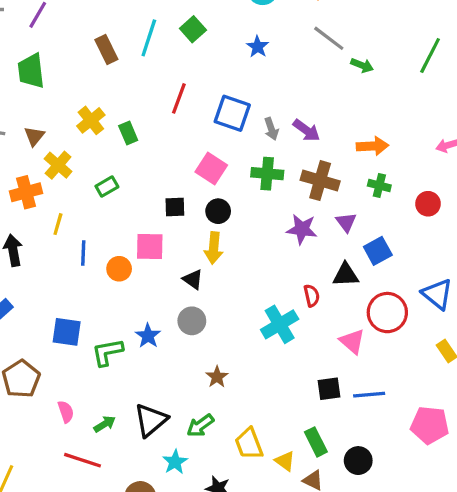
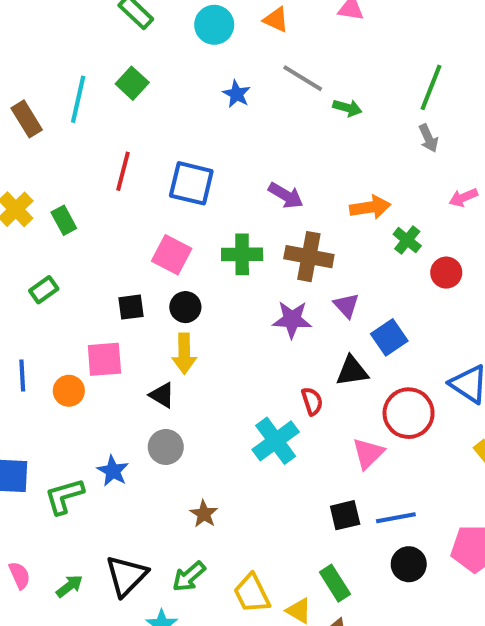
blue star: (258, 47) -> (237, 94), moved
gray arrow: (271, 129) -> (428, 138), moved
green cross: (379, 185) -> (407, 240), moved, turned 30
pink triangle: (352, 341) -> (368, 453), turned 40
black circle: (358, 461) -> (409, 564), moved

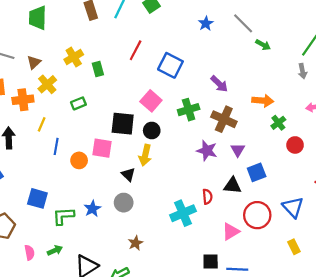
green cross: (242, 254) -> (189, 110), turned -30
black square: (131, 307) -> (123, 124), size x1.6
green arrow: (69, 586) -> (55, 250), moved

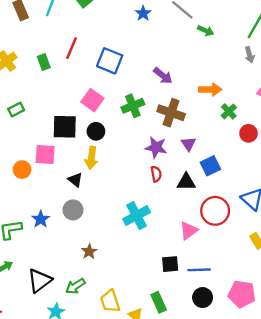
green rectangle: (98, 69) -> (44, 62), moved
red semicircle: (207, 197) -> (156, 174), moved

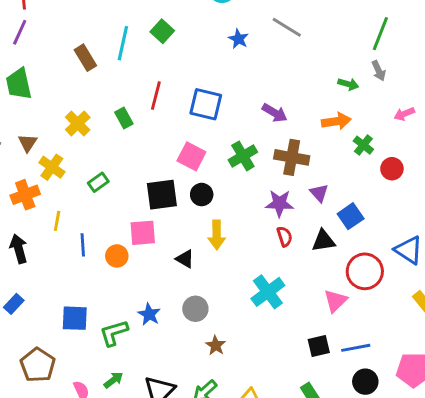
green arrow: (206, 31) -> (348, 84), moved
yellow arrow: (91, 158) -> (217, 235), moved
gray circle: (73, 210) -> (195, 309), moved

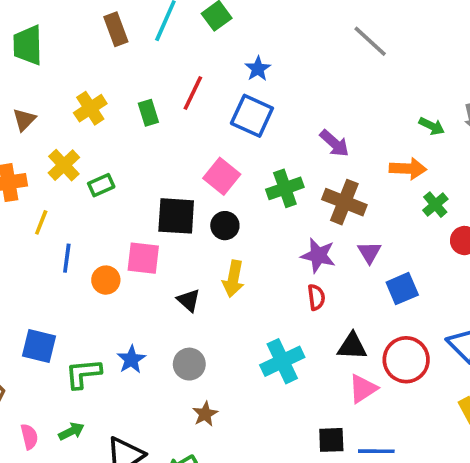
blue star: (238, 39) -> (258, 69), moved
yellow cross: (52, 167) -> (64, 165), moved
black triangle: (323, 241) -> (352, 346), moved

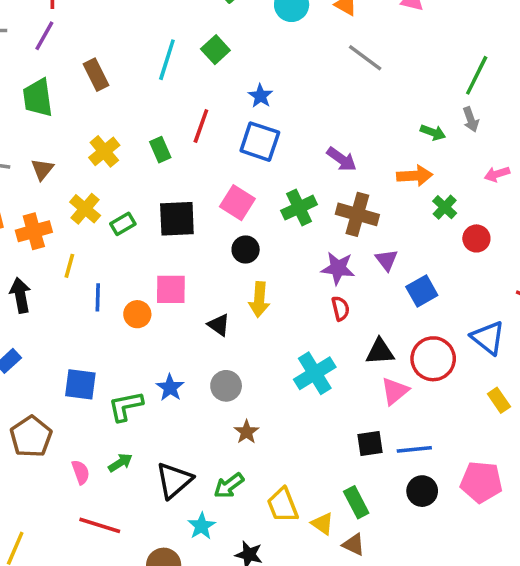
brown rectangle: (116, 29) -> (96, 75), moved
black square: (176, 216) -> (177, 219), moved

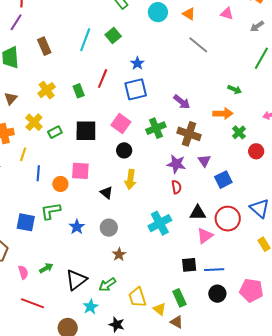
gray arrow: (471, 120) -> (257, 26), moved, turned 72
blue square: (260, 142) -> (136, 89), turned -35
green L-shape: (126, 406) -> (51, 211), moved

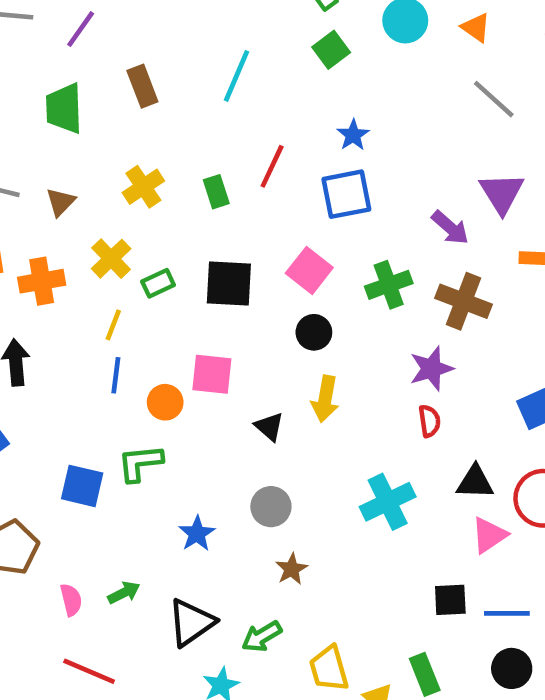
green square: (113, 36) -> (331, 50), moved
yellow line: (23, 154) -> (113, 325), moved
purple triangle: (204, 161) -> (502, 193), moved, size x1.5
purple star: (176, 164) -> (431, 369), turned -30
blue star: (77, 227) -> (197, 534), moved

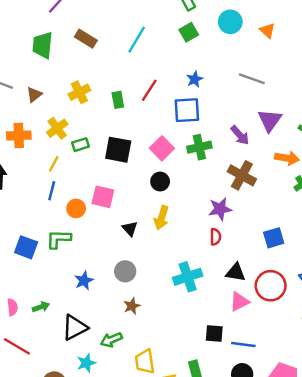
brown rectangle: (142, 86) -> (86, 39), turned -45
gray line: (494, 99) -> (252, 79), moved, turned -30
green cross: (389, 285) -> (199, 147), moved

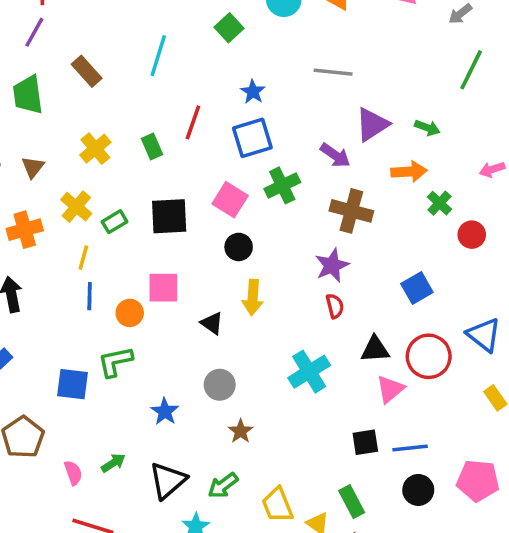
brown rectangle: (86, 39) -> (87, 71), turned 30
purple triangle: (270, 120) -> (372, 124), turned 35

